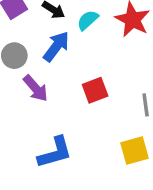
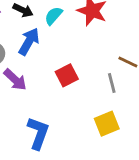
blue L-shape: (55, 152) -> (38, 133), turned -48

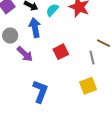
blue arrow: (29, 42) -> (35, 28), turned -42

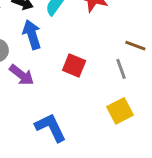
red square: (61, 52) -> (74, 66), turned -35
blue L-shape: (40, 91) -> (51, 127), turned -40

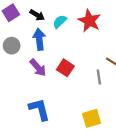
purple arrow: (22, 75) -> (38, 68), moved
yellow square: (120, 111) -> (92, 118), moved

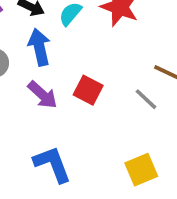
gray line: (99, 77) -> (146, 99), turned -32

